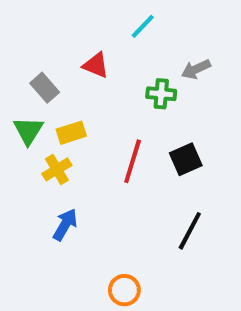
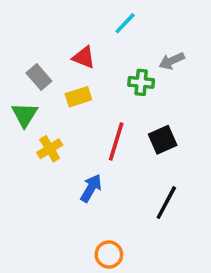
yellow rectangle: (71, 133) -> (78, 97), moved
blue arrow: (65, 225) -> (91, 188), moved

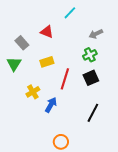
green cross: (141, 82) -> (90, 55), moved, turned -32
yellow rectangle: (78, 97) -> (47, 62), moved
yellow cross: (50, 149) -> (33, 92), moved

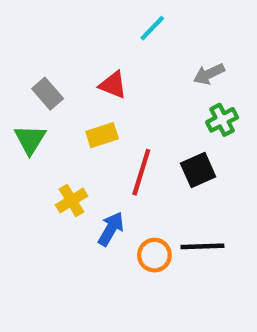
red triangle: (47, 32) -> (113, 85), moved
green cross: (90, 55) -> (222, 120), moved
black line: (93, 113) -> (202, 246), turned 60
orange circle: (61, 142) -> (154, 255), moved

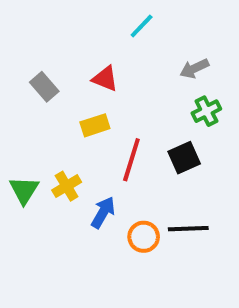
green triangle: (30, 139) -> (24, 190), moved

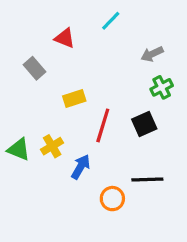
red triangle: (105, 79) -> (65, 38), moved
green triangle: (24, 190) -> (19, 149), turned -40
orange circle: (144, 237) -> (112, 199), moved

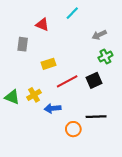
gray rectangle: (35, 68) -> (23, 44), turned 48
red line: (103, 125) -> (67, 81), turned 45
blue arrow: (81, 167) -> (53, 108), turned -126

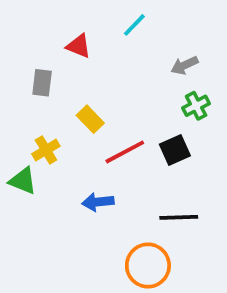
yellow rectangle: (48, 64) -> (90, 119), turned 64
yellow cross: (34, 95) -> (46, 150), moved
orange circle: (73, 129) -> (148, 266), moved, size x1.5

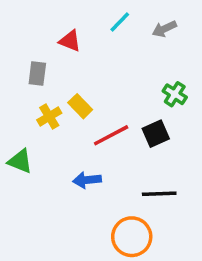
gray arrow: (185, 65) -> (164, 29), moved
green cross: (196, 106) -> (175, 94), turned -30
yellow cross: (46, 150) -> (49, 116), moved

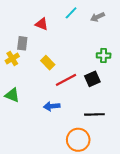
green cross: (175, 94) -> (104, 56), turned -32
yellow cross: (49, 116) -> (12, 59), moved

